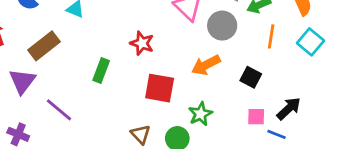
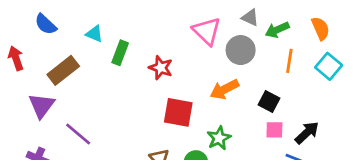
green rectangle: (101, 70) -> (120, 53), moved
pink square: (256, 117) -> (274, 130), moved

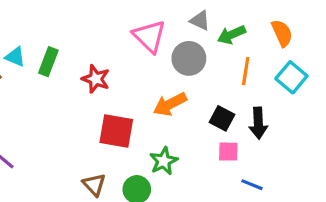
cyan triangle: (94, 34) -> (15, 57), moved
black arrow: (307, 133) -> (258, 123), moved, turned 130

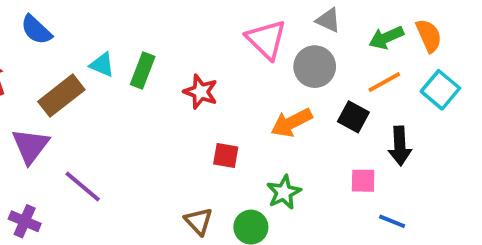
green arrow: (231, 35) -> (386, 38), moved
orange line: (246, 71) -> (384, 82), turned 52
black square: (222, 118) -> (353, 117), moved
red square: (116, 131) -> (226, 156), size x0.6

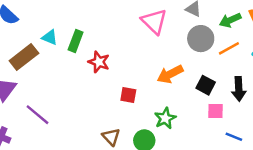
gray circle: (315, 67) -> (201, 39), moved
red star: (201, 92) -> (99, 62), moved
black square: (353, 117) -> (206, 85), moved

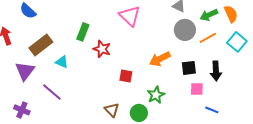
pink triangle: (154, 21) -> (130, 16), moved
cyan triangle: (50, 37) -> (62, 62), moved
black square: (206, 85) -> (189, 68), turned -35

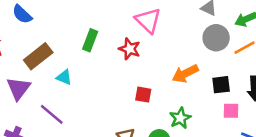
red star: (102, 49) -> (130, 49), moved

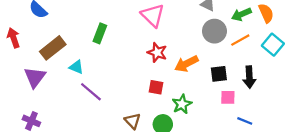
red star: (130, 49) -> (157, 52), moved
red square: (143, 95) -> (156, 87), moved
purple line: (52, 114) -> (91, 92), moved

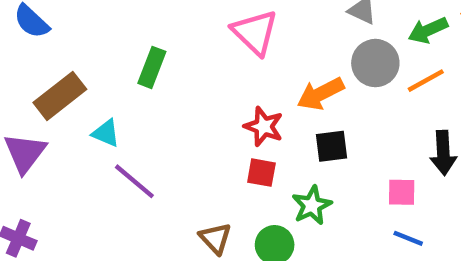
red star: (157, 52) -> (264, 127), moved
orange arrow: (186, 64) -> (321, 94), moved
black square: (219, 74) -> (332, 146), moved
blue line: (245, 121) -> (408, 238), moved

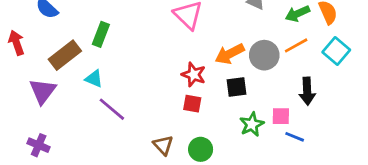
gray circle: (375, 63) -> (264, 55), moved
green rectangle: (152, 67) -> (101, 34), moved
green star: (312, 205) -> (252, 124), moved
blue line: (408, 238) -> (295, 137), moved

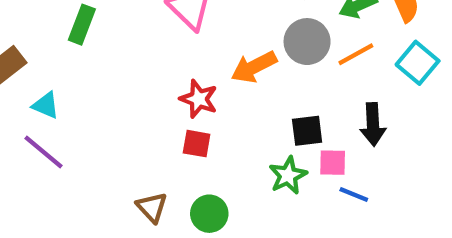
green rectangle: (101, 34) -> (82, 25), moved
gray circle: (264, 55) -> (307, 42), moved
black square: (237, 87) -> (307, 131), moved
purple line: (112, 109) -> (44, 152), moved

